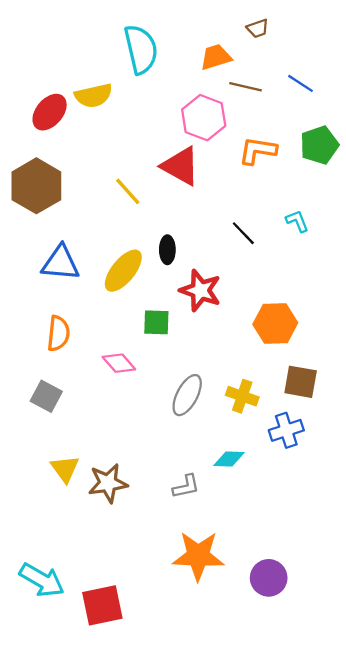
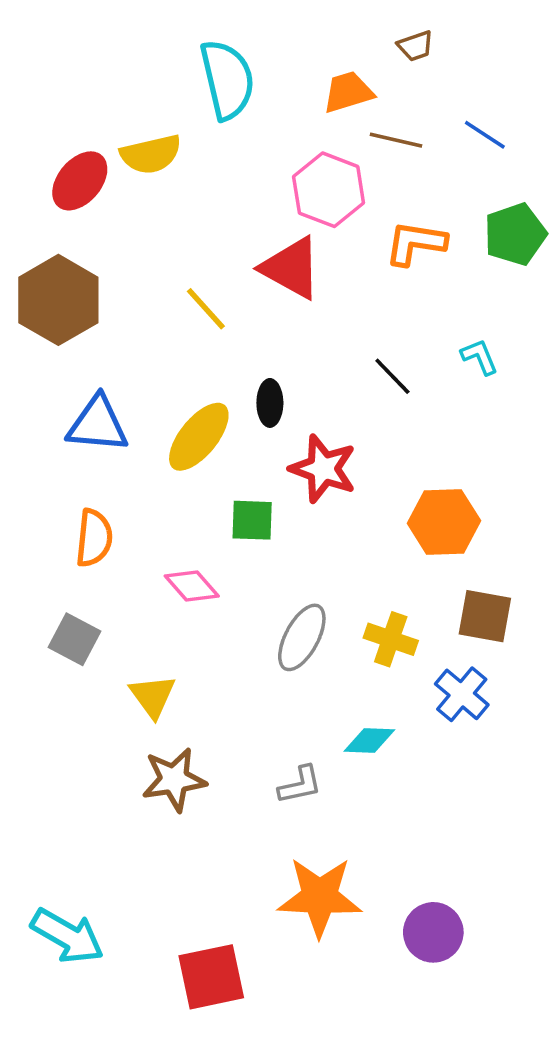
blue cross: (286, 430) -> (462, 694), turned -32
yellow triangle: (65, 469) -> (153, 696), moved
red square: (102, 605) -> (211, 977), moved

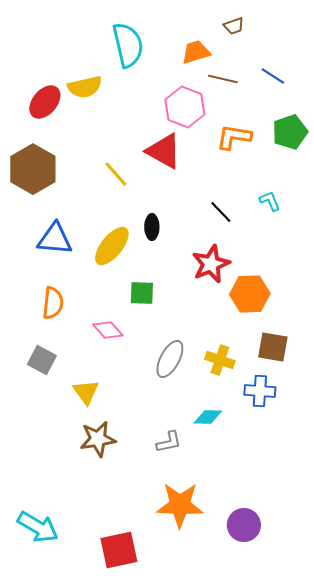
red star: (323, 469) -> (211, 264), moved, turned 30
blue cross: (462, 694) -> (260, 391), turned -36

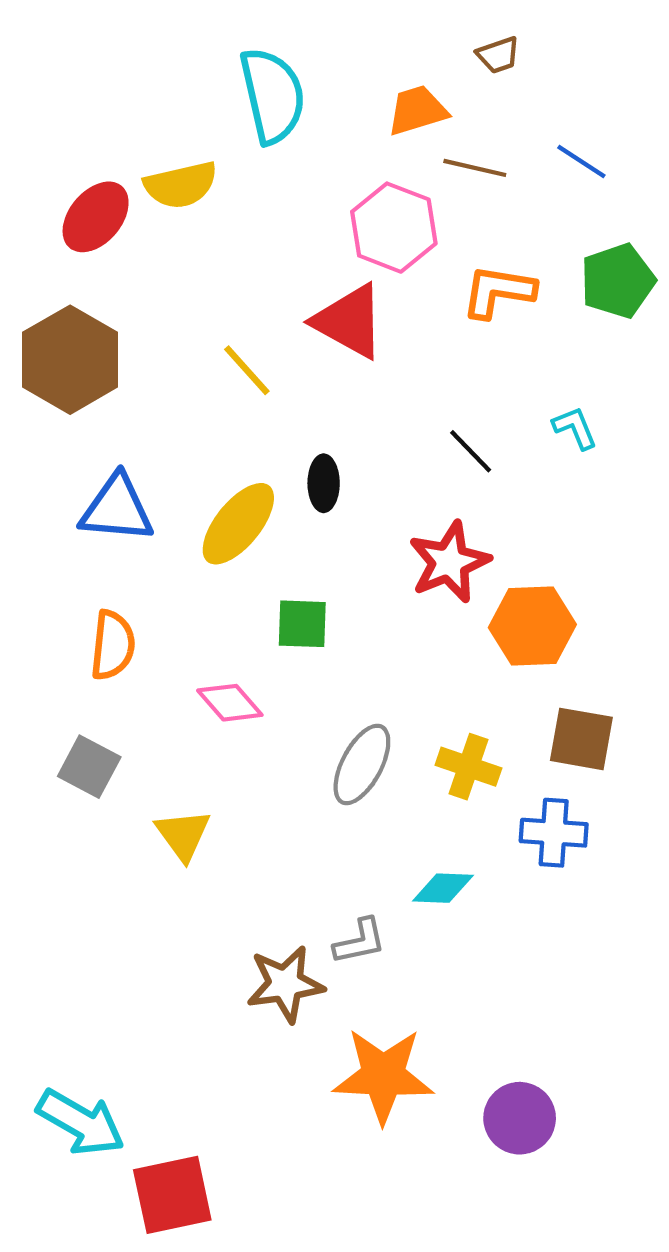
brown star: (98, 439) -> (285, 984), moved
red square: (119, 550) -> (172, 1195), moved

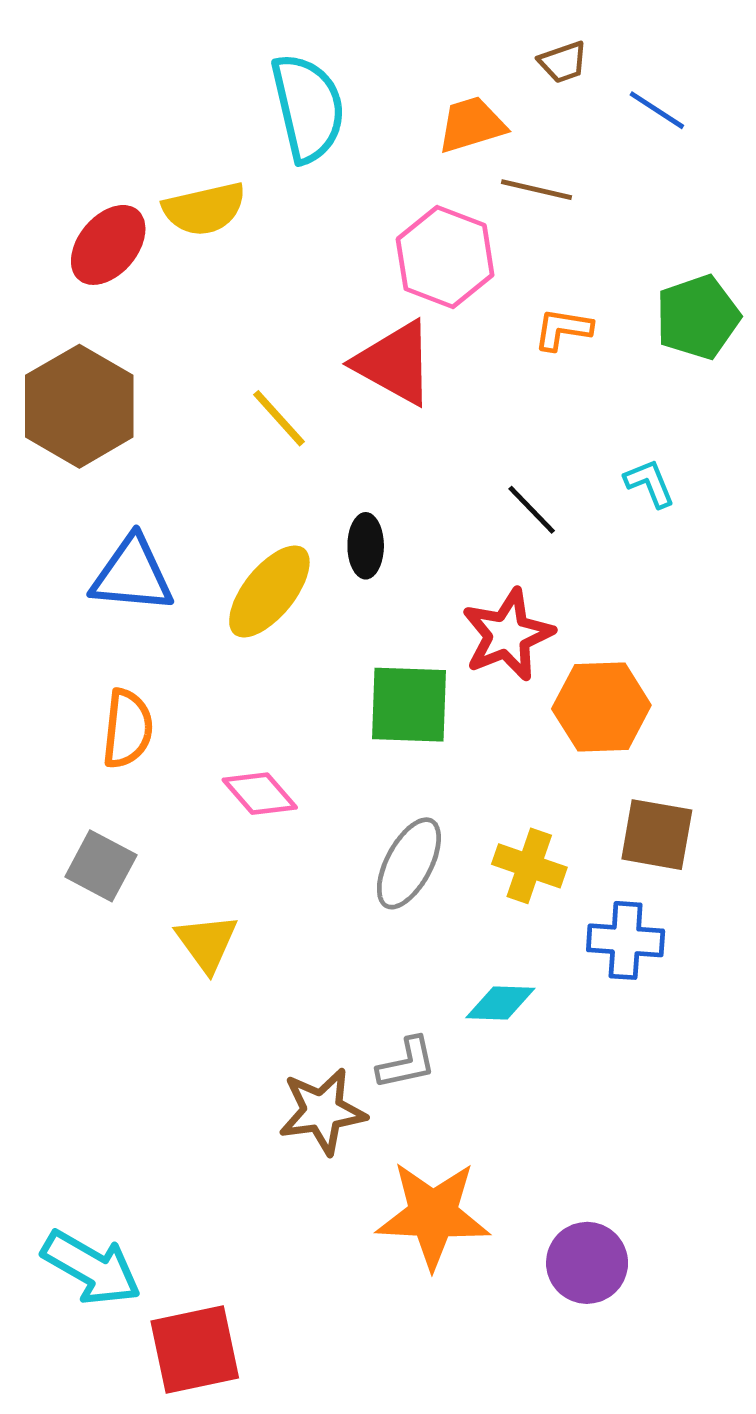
blue line: (581, 162) -> (657, 110), moved
orange L-shape: (498, 291) -> (563, 329), size x0.7
green square: (302, 624) -> (409, 705), moved, size x1.4

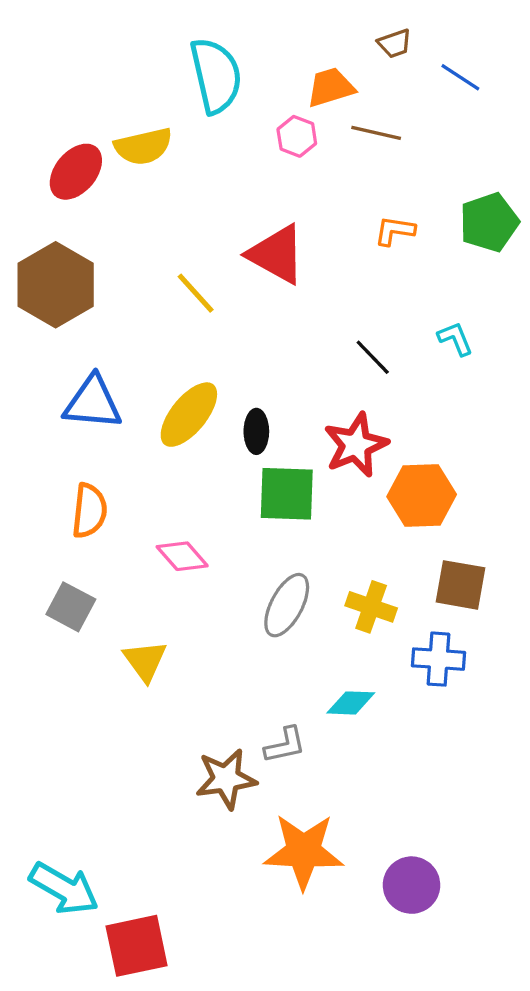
pink hexagon: (445, 257) -> (297, 136), moved, size x0.6
black ellipse: (366, 546) -> (256, 431), moved

